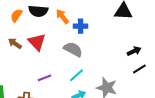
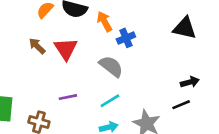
blue cross: (81, 26) -> (126, 38), turned -32
black line: (139, 69) -> (181, 105), moved

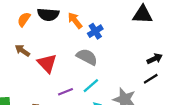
red triangle: (66, 49) -> (47, 63), moved
purple line: (68, 97) -> (65, 92), moved

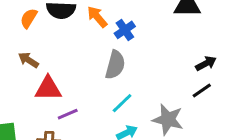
gray semicircle: (87, 57) -> (115, 65), turned 80
red triangle: (47, 63) -> (48, 89), moved, turned -45
purple line: (65, 92) -> (68, 114), moved

